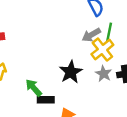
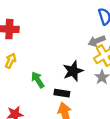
black rectangle: (46, 100) -> (62, 93), moved

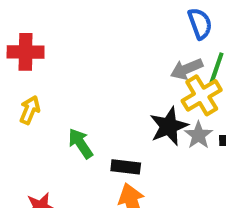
black star: (73, 71) -> (169, 126), moved

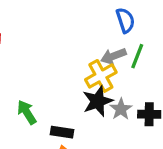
yellow cross: (202, 95) -> (101, 76), moved

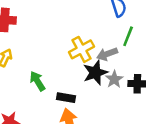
gray arrow: (113, 56) -> (107, 54), moved
yellow cross: (101, 76) -> (81, 49), moved

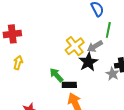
gray star: (114, 79) -> (112, 74), moved
green arrow: (37, 81) -> (56, 75), moved

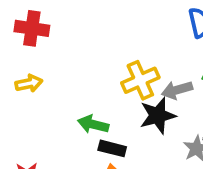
yellow arrow: (18, 63) -> (29, 83), turned 48
green arrow: (56, 75) -> (93, 124), turned -49

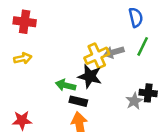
gray arrow: (177, 90) -> (114, 52), moved
black star: (158, 116) -> (90, 76), moved, turned 30

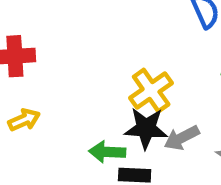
gray arrow: (114, 52) -> (182, 138), moved

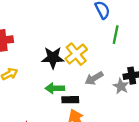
black star: (146, 128) -> (53, 58), moved

